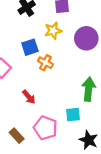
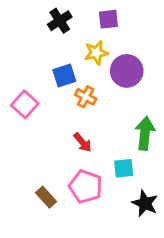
purple circle: (86, 38) -> (127, 71), moved
red arrow: (29, 97) -> (83, 142), moved

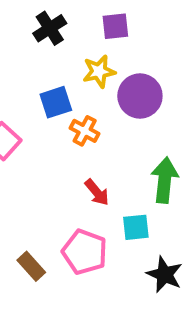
red arrow: (83, 142) -> (97, 192), moved

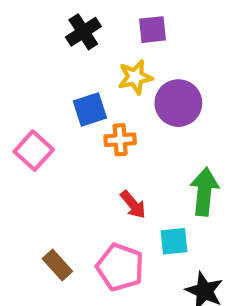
orange cross: (85, 131) -> (120, 140), turned -32
brown rectangle: (31, 266) -> (57, 265), moved

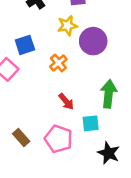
blue square: (90, 110) -> (25, 45), moved
orange cross: (120, 140) -> (58, 63), turned -36

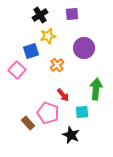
yellow star: (67, 26) -> (48, 36), moved
pink pentagon: (58, 139) -> (48, 113), moved
black star: (109, 153) -> (71, 135), moved

